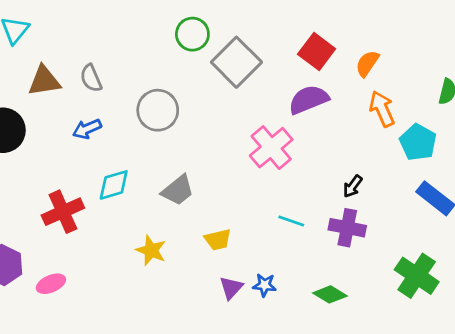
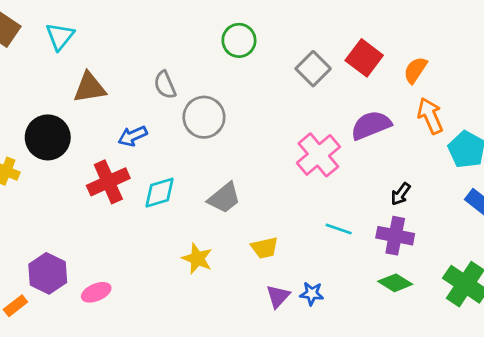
gray square: (236, 62) -> (313, 69), moved, size x0.7
gray semicircle: (91, 78) -> (165, 85), moved
purple semicircle: (309, 100) -> (371, 125), moved
red cross: (63, 212) -> (108, 182), moved
green diamond: (330, 294) -> (395, 283), moved

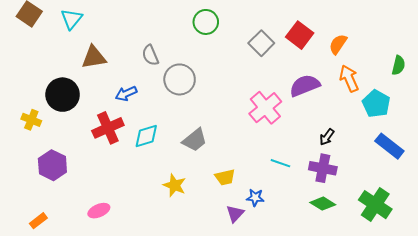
purple hexagon: (48, 273) -> (52, 165), moved
blue star: (312, 294) -> (255, 197), moved

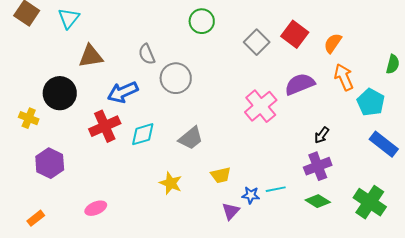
blue arrow: (126, 94) -> (123, 92), size x1.4
cyan line: (280, 163) -> (276, 189), moved, turned -30
purple cross: (323, 168) -> (318, 166), turned -32

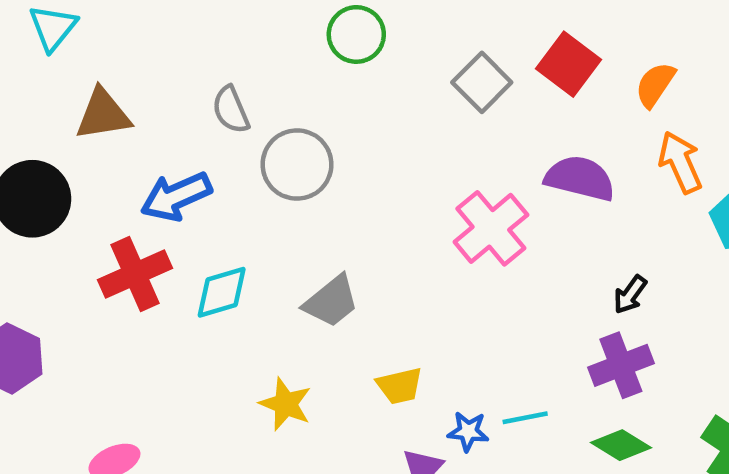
purple semicircle: (300, 84) -> (580, 178), turned 36

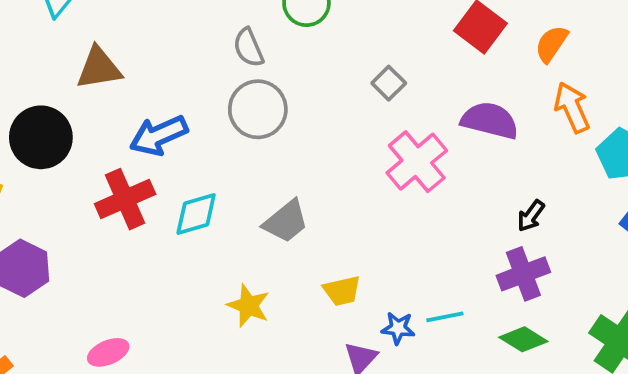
gray square: (482, 82) -> (389, 83), moved, size x0.7
gray semicircle: (231, 110) -> (248, 48), moved

